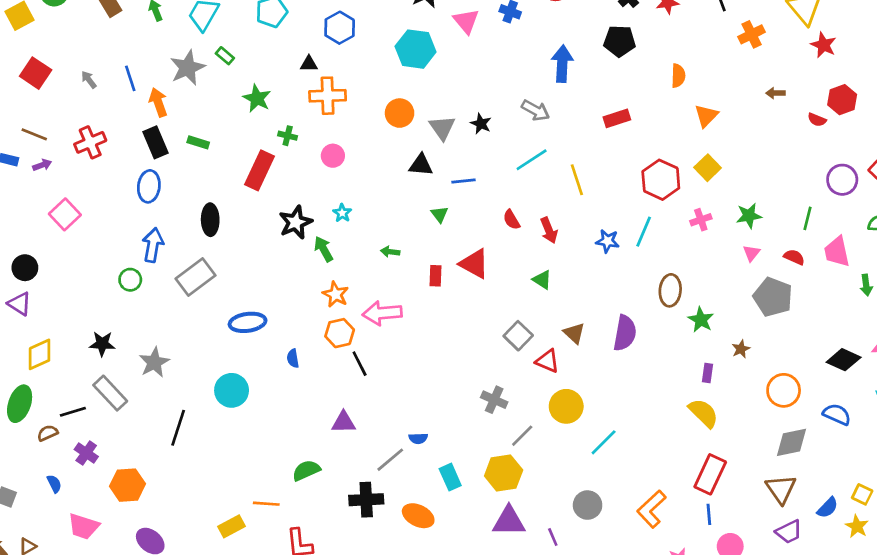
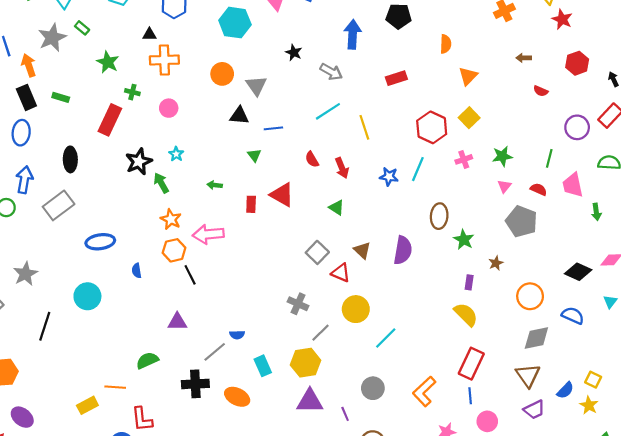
red semicircle: (817, 120) -> (541, 91), moved
black star: (481, 124) -> (294, 53), moved

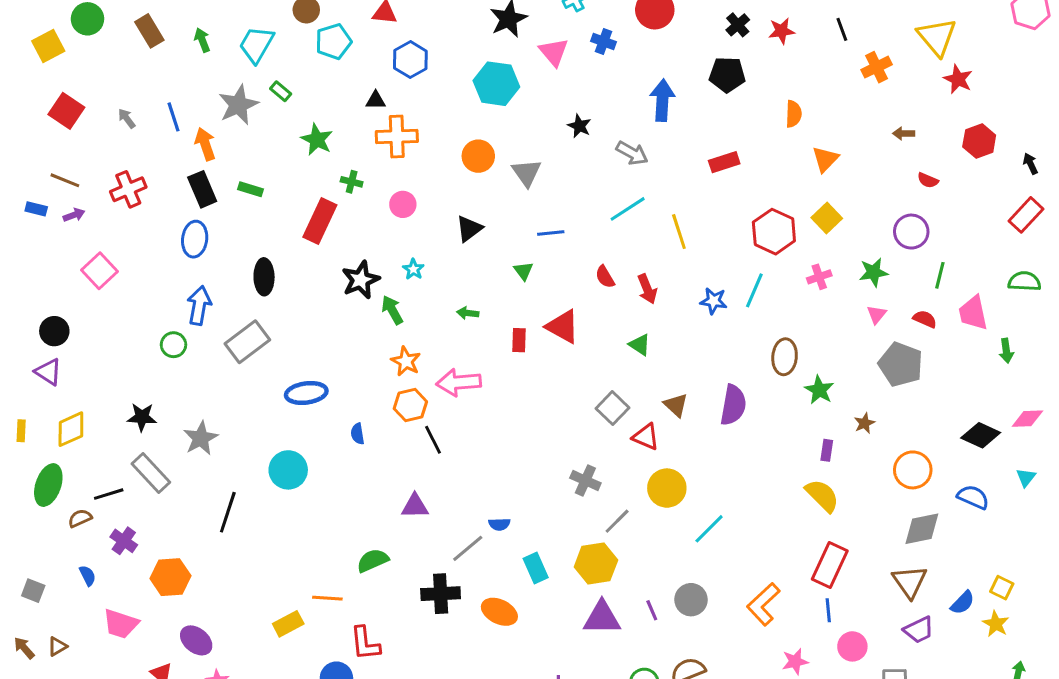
black triangle: (239, 116) -> (469, 229), moved, turned -42
purple circle: (577, 127) -> (911, 232), moved
purple line: (345, 414) -> (652, 610), moved

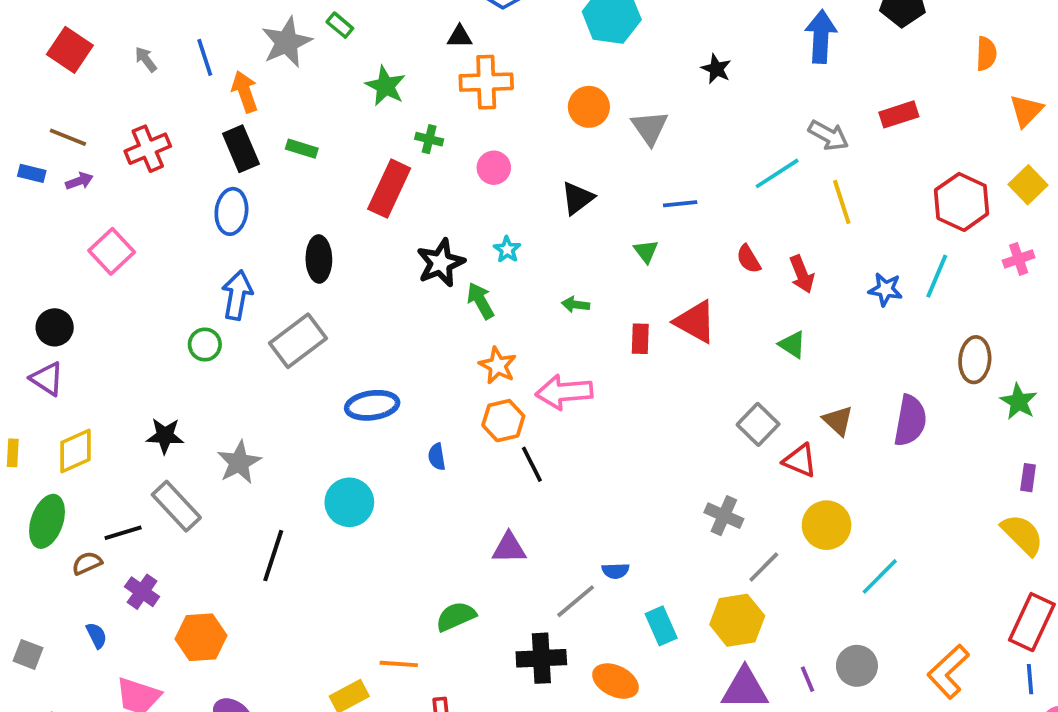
gray arrow: (632, 153) -> (828, 135), moved

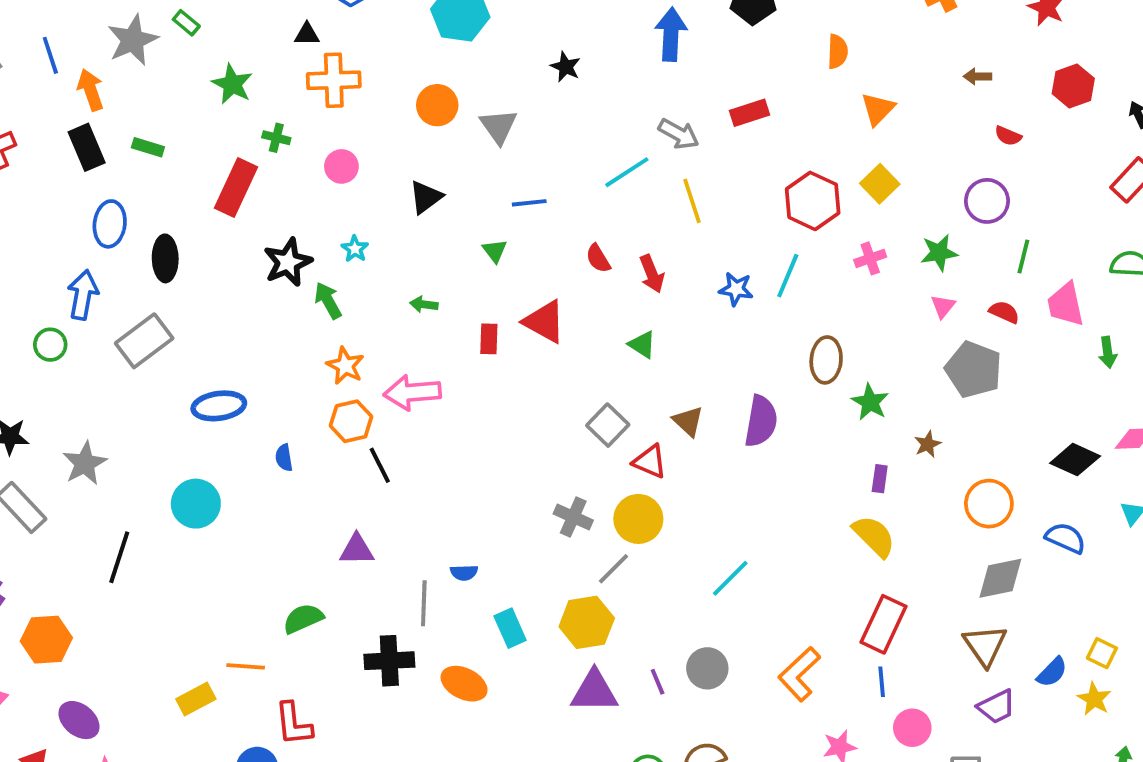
blue ellipse: (231, 211) -> (110, 224), moved
yellow circle: (827, 525) -> (638, 519), moved
gray line: (576, 601) -> (424, 603), turned -48

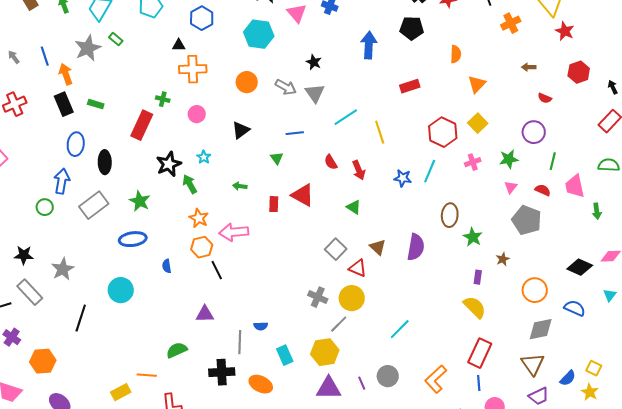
green star: (232, 84) -> (140, 201), moved
gray triangle: (499, 126) -> (315, 93), moved
gray arrow: (679, 134) -> (286, 87), moved

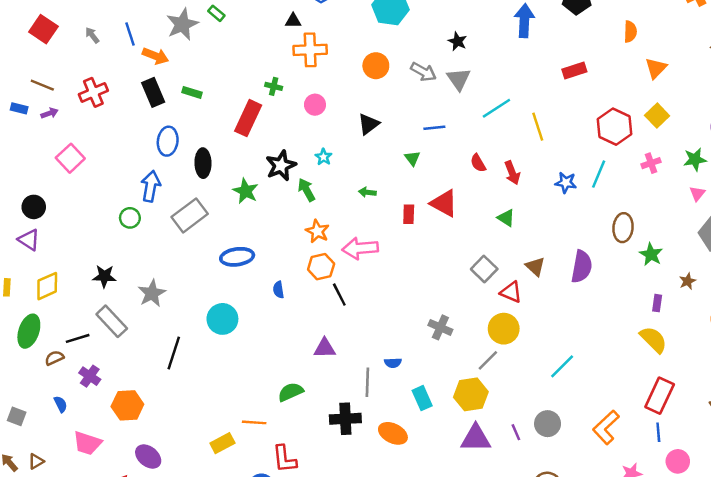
orange arrow: (66, 74) -> (155, 56), turned 130
green star: (140, 201) -> (246, 191), moved
gray cross: (318, 297) -> (440, 327), moved

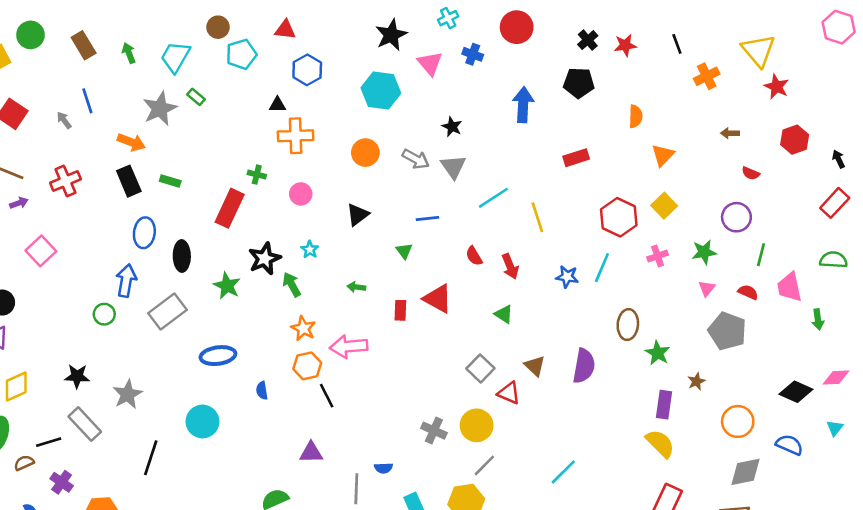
blue line: (130, 34) -> (87, 101), moved
purple rectangle: (657, 303) -> (664, 405), size x1.5
yellow circle: (504, 329) -> (477, 425), moved

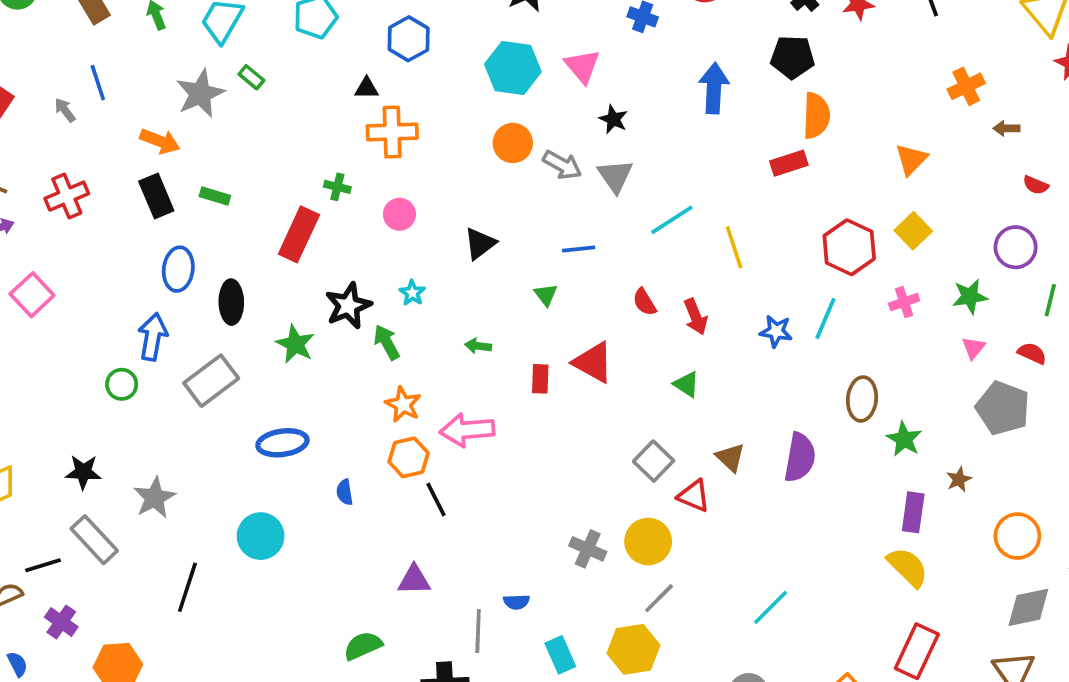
pink triangle: (430, 63) -> (582, 66), moved
orange cross: (707, 76) -> (966, 86), moved
orange semicircle: (636, 116) -> (816, 116), moved, size x1.4
orange circle: (365, 153) -> (513, 143), moved

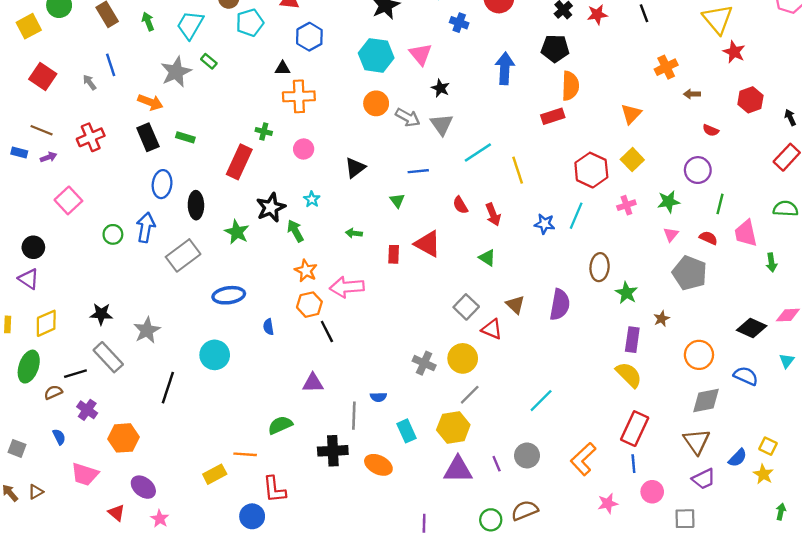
green circle: (122, 384) -> (113, 234), moved

